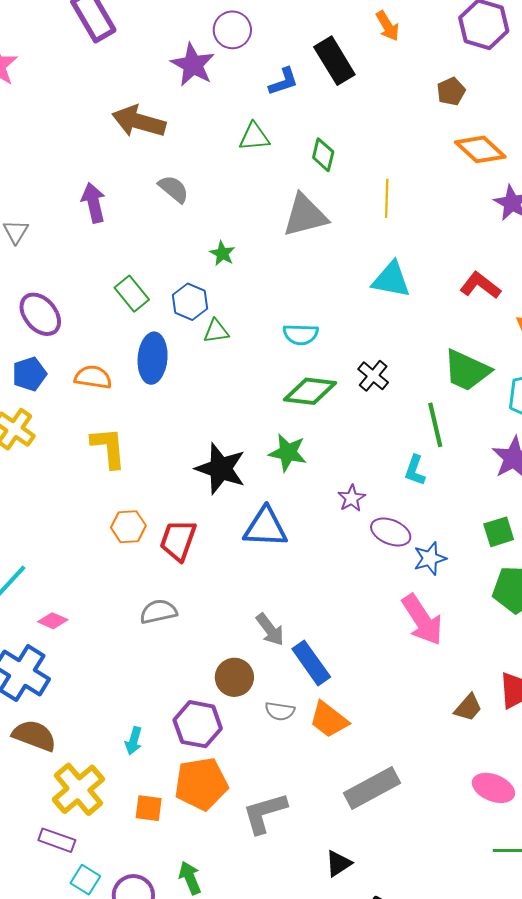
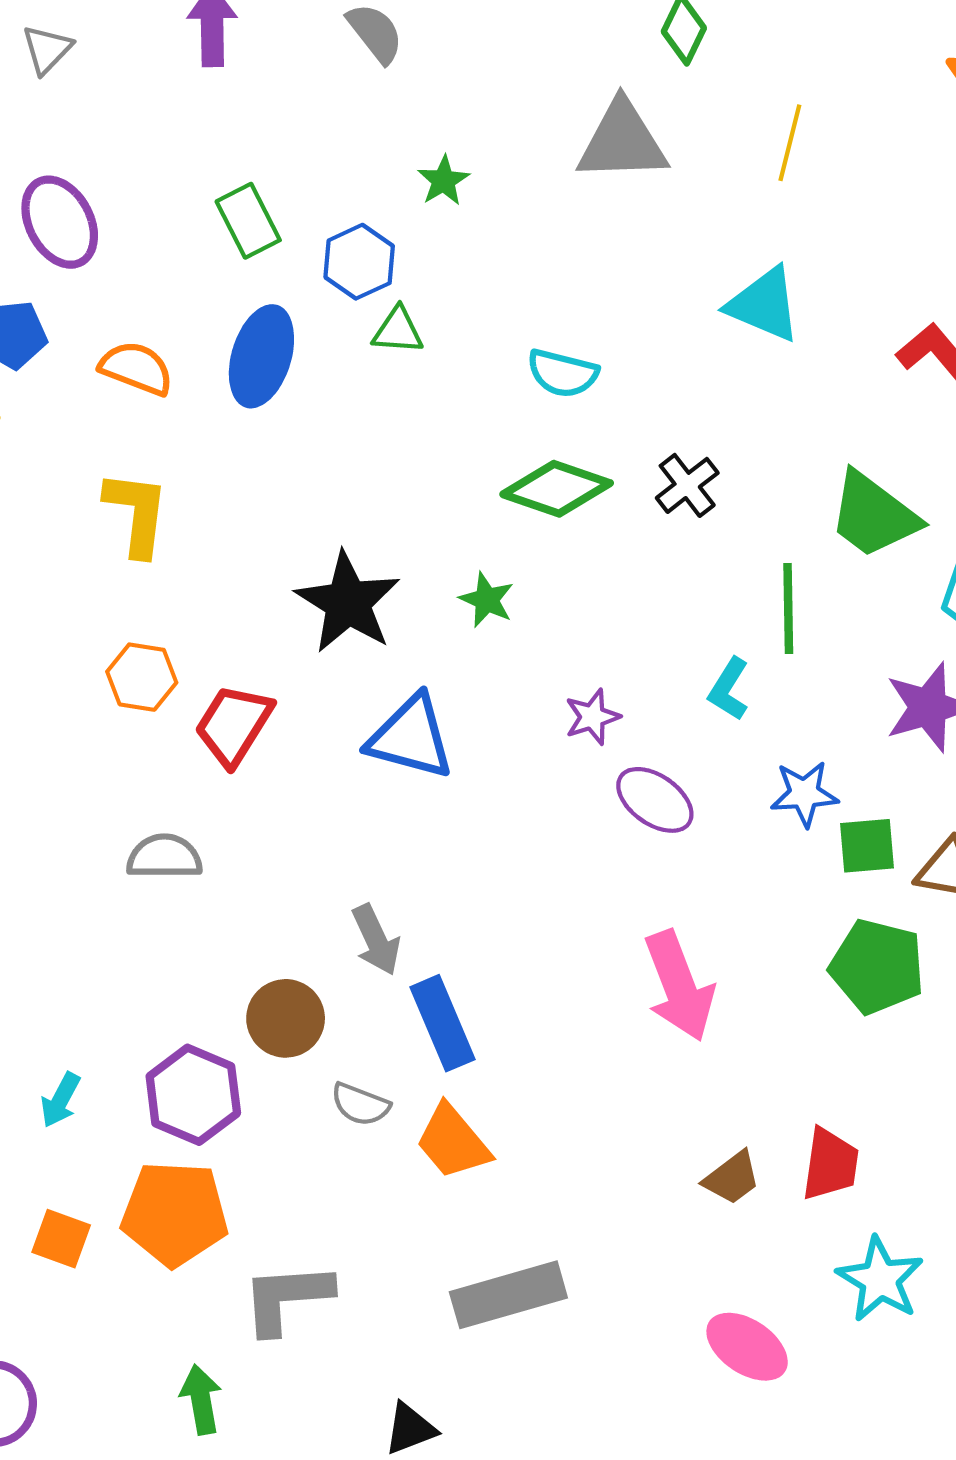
green star: (288, 453) -> (487, 600), size x0.7
blue star: (430, 558) -> (804, 794), moved
green arrow: (190, 878) -> (201, 1400), moved

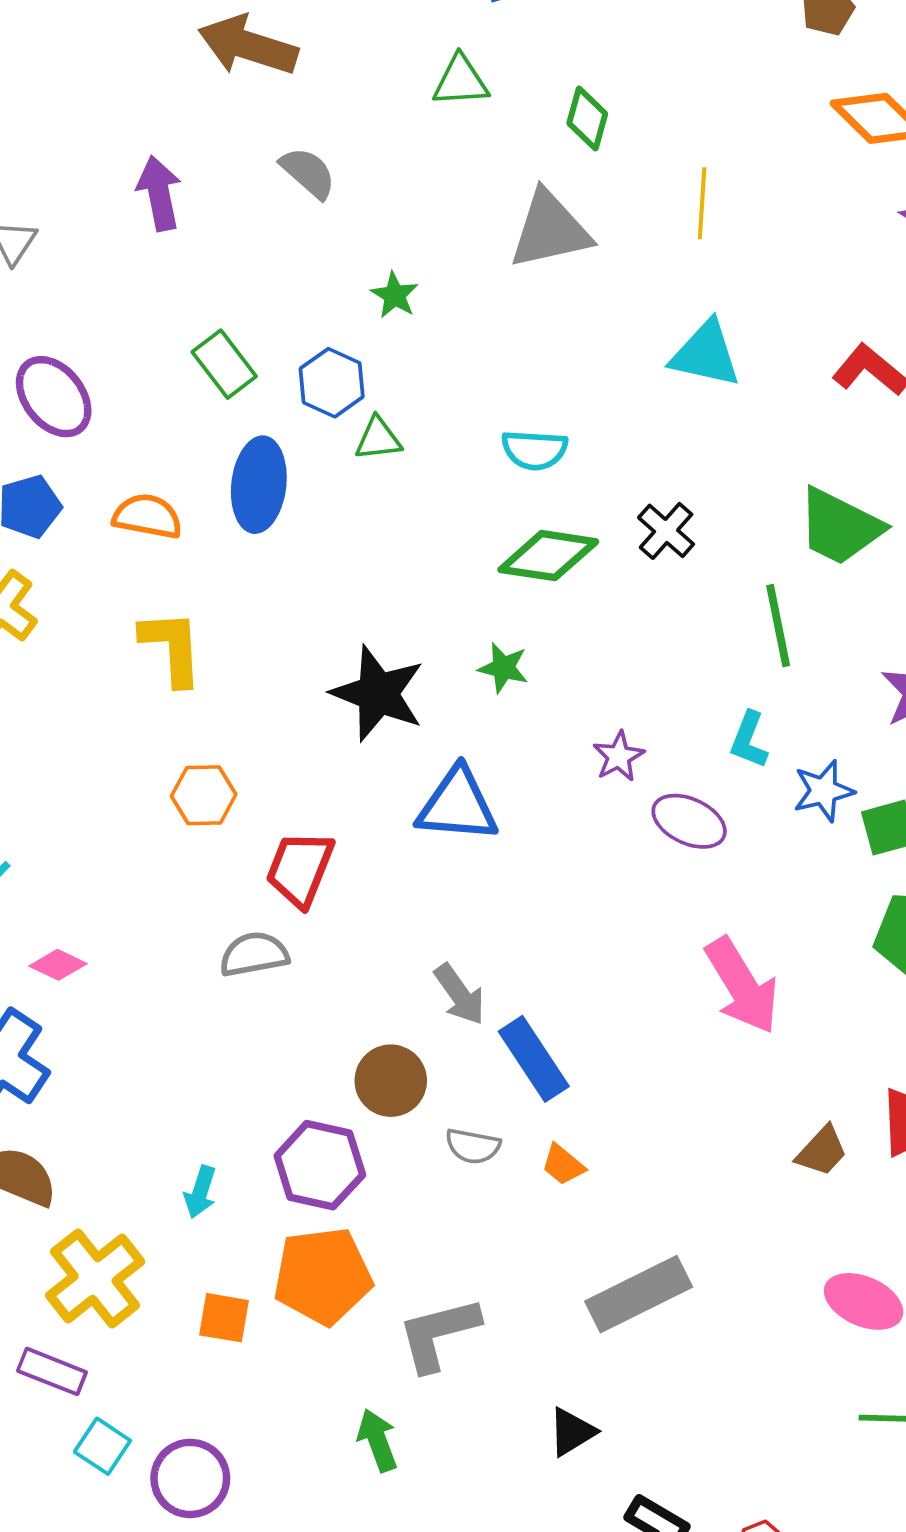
cyan L-shape: (729, 689) -> (749, 740), moved
red trapezoid: (234, 725) -> (300, 869), moved
orange trapezoid: (453, 1142) -> (563, 1165), size x0.6

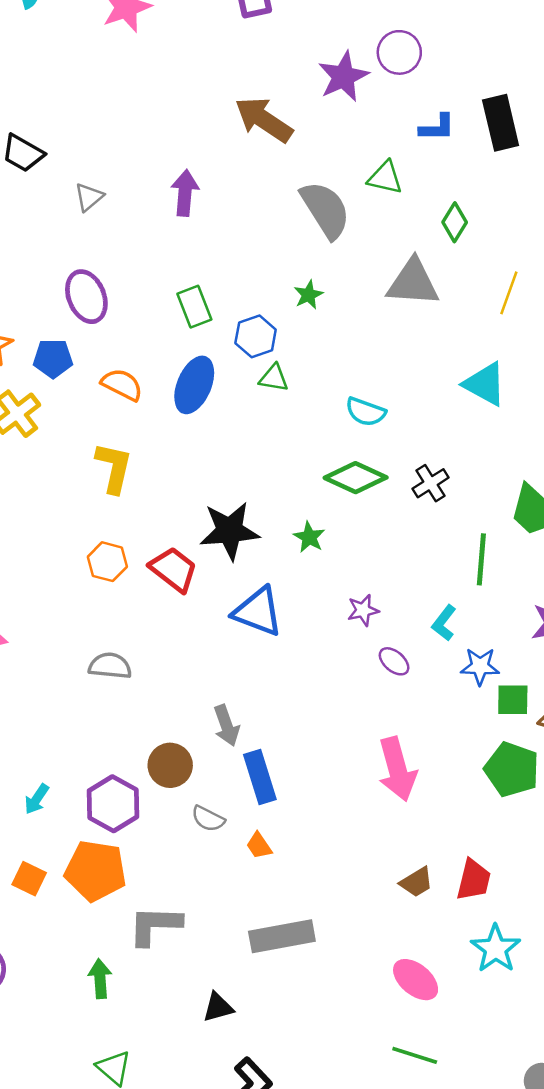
gray semicircle: (308, 173) -> (325, 210), moved, size x1.6
black star: (378, 693) -> (230, 531), turned 30
purple ellipse: (689, 821) -> (394, 661), size x0.7
red trapezoid: (300, 869) -> (174, 569), moved, turned 90

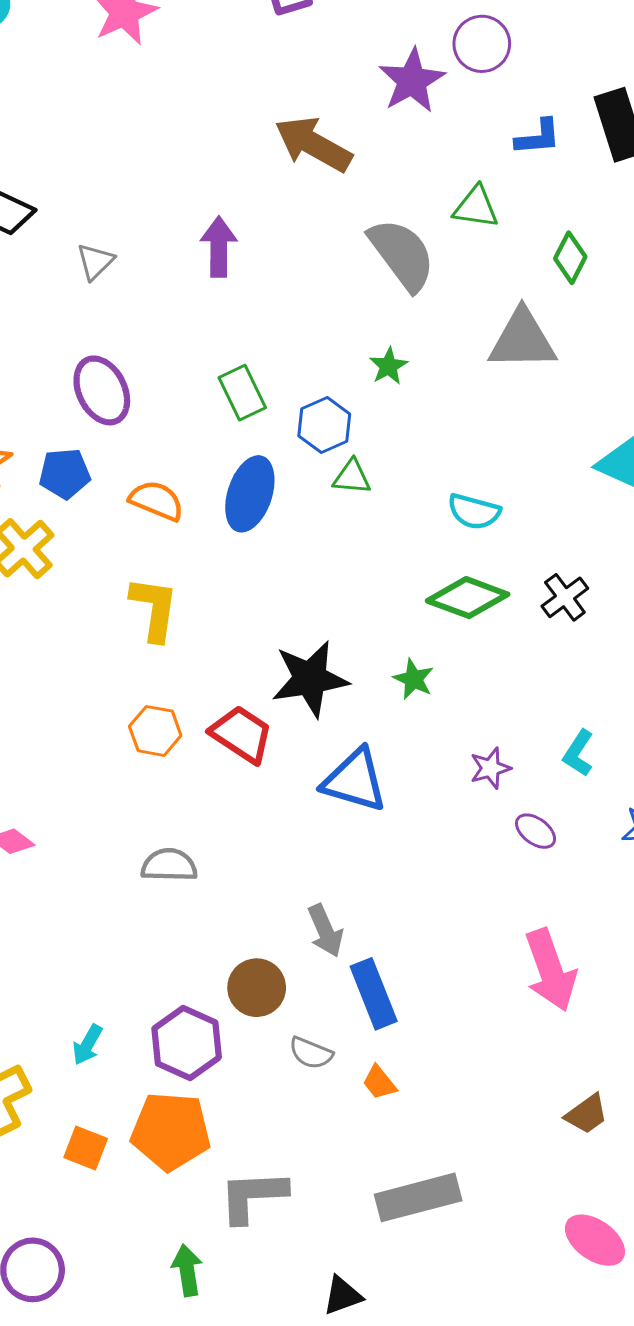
cyan L-shape: (444, 623) -> (578, 753), moved

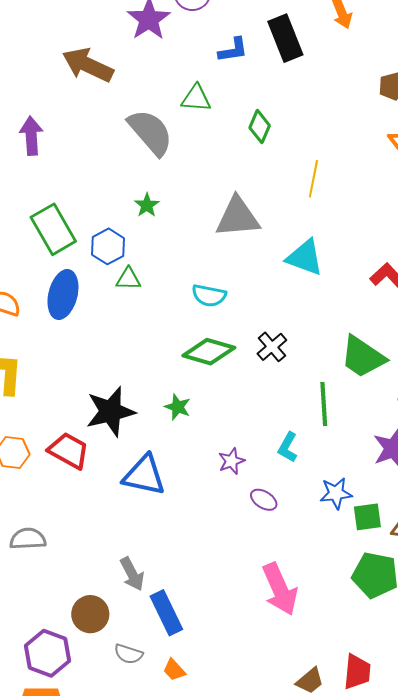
gray triangle: (522, 340) -> (238, 217), moved
green rectangle: (242, 393) -> (53, 229), size x1.4

